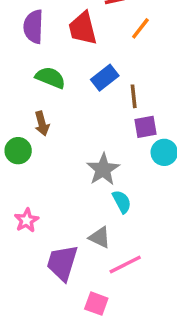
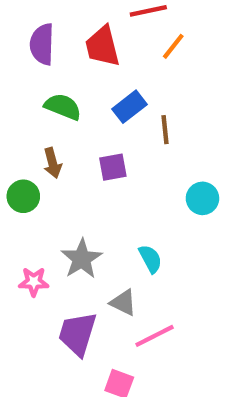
purple square: (146, 127) -> (113, 167), moved
gray star: (103, 169) -> (82, 259), moved
pink star: (27, 220) -> (34, 282), turned 30

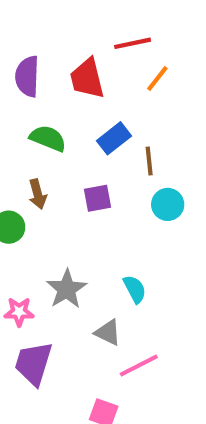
cyan circle: (202, 198) -> (168, 204), moved
purple trapezoid: (77, 334) -> (33, 363), moved

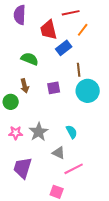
purple semicircle: (27, 76) -> (20, 15), moved
blue rectangle: (114, 138) -> (64, 48), moved
cyan circle: (168, 204) -> (88, 91), size x1.5
pink star: (19, 312) -> (16, 133), moved

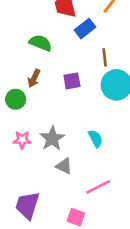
brown arrow: (25, 86) -> (34, 78), turned 40
gray triangle: (59, 153) -> (64, 166), moved
purple trapezoid: (23, 168) -> (27, 205), moved

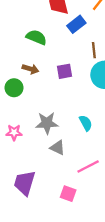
brown arrow: (34, 78) -> (30, 69), turned -98
gray star: (52, 139) -> (47, 123), turned 30
pink star: (22, 140) -> (14, 132), moved

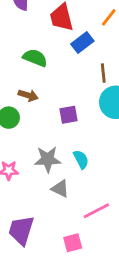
purple square: (65, 71) -> (68, 115), moved
cyan semicircle: (86, 123) -> (81, 159), moved
pink square: (68, 194) -> (73, 243), turned -35

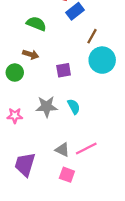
brown line: (103, 73) -> (92, 36), turned 35
gray triangle: (60, 189) -> (62, 150), moved
pink square: (73, 243) -> (67, 175), turned 35

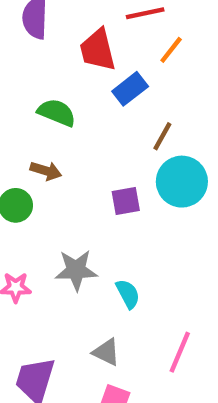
purple square: (64, 70) -> (126, 201), moved
cyan semicircle: (74, 107) -> (128, 294), moved
pink line: (86, 149) -> (180, 352), moved, turned -40

